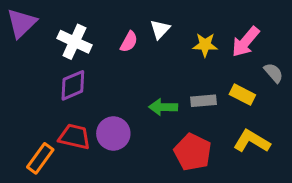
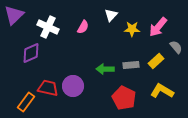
white triangle: (160, 29) -> (111, 15), moved
purple diamond: (73, 85) -> (31, 53), moved
yellow rectangle: (242, 95) -> (156, 61), turned -70

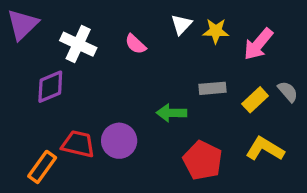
pink semicircle: (83, 27) -> (135, 44), turned 104
yellow star: (132, 29) -> (216, 31), moved
gray semicircle: (176, 47) -> (288, 92), moved
gray rectangle: (131, 65) -> (212, 88), moved

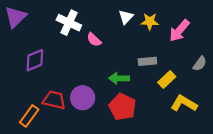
white cross: (78, 44) -> (69, 23), moved
pink semicircle: (135, 44) -> (94, 40), moved
gray semicircle: (288, 92) -> (200, 64), turned 77
yellow rectangle: (255, 100) -> (167, 80), moved
red pentagon: (203, 160) -> (122, 107), moved

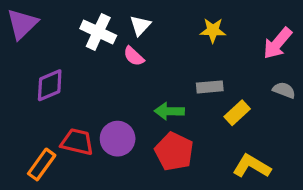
white triangle: (126, 17) -> (140, 26), moved
pink arrow: (179, 31) -> (278, 43), moved
gray semicircle: (200, 64) -> (284, 90), turned -105
yellow L-shape: (184, 103) -> (252, 166), moved

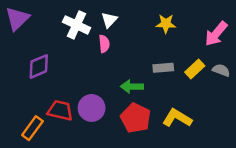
pink semicircle: (134, 56) -> (104, 44), turned -138
yellow rectangle: (237, 113) -> (195, 69), moved
yellow L-shape: (252, 166) -> (177, 118), moved

